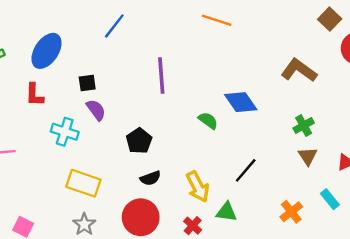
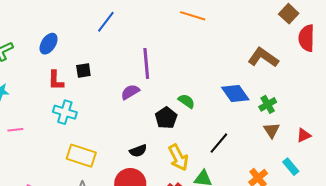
blue ellipse: (47, 51) -> (49, 44), size x0.7
red L-shape: (34, 95) -> (56, 80), moved
blue diamond: (241, 102) -> (235, 93), moved
purple semicircle: (96, 110) -> (130, 92), moved, turned -84
black pentagon: (139, 141) -> (166, 118), moved

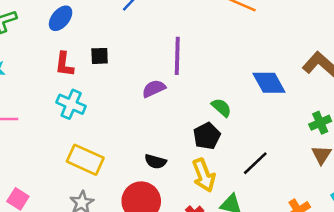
blue diamond: (235, 93) -> (269, 83), moved
black pentagon: (166, 118) -> (207, 136), moved
black semicircle: (138, 151) -> (155, 162), turned 30

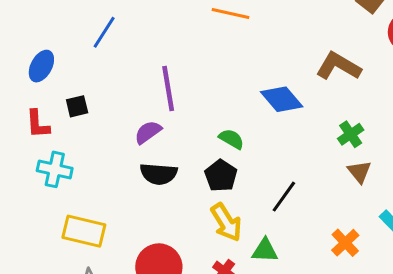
blue ellipse: (61, 18) -> (41, 66), moved
black semicircle: (155, 162) -> (159, 174), moved, size x1.4

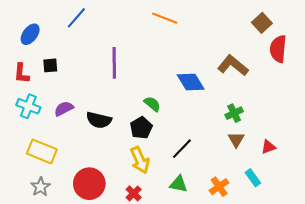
purple semicircle: (148, 132) -> (64, 109), moved
green triangle: (265, 250) -> (179, 184), moved

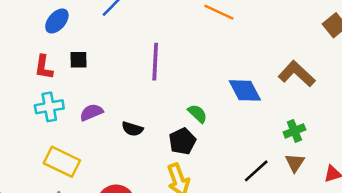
cyan cross: (28, 106) -> (49, 107), turned -35
black semicircle: (99, 120) -> (132, 129), size x0.7
black line: (182, 149) -> (256, 171), moved

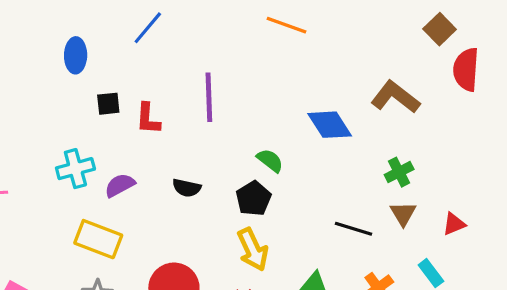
blue ellipse: (57, 21) -> (76, 55), turned -35
red L-shape: (44, 67) -> (148, 119), moved
purple semicircle: (91, 112) -> (120, 185), moved
black line: (256, 171) -> (353, 229), turned 64

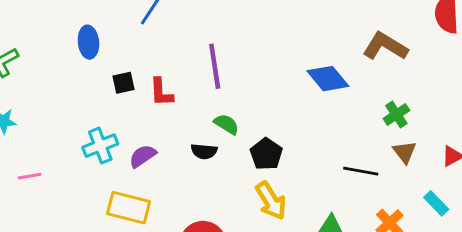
green semicircle: (270, 160) -> (226, 124), moved

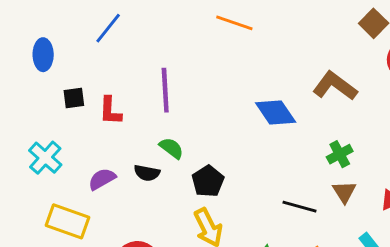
cyan cross: (100, 146) -> (45, 158), turned -32
purple semicircle: (143, 156) -> (102, 179), moved

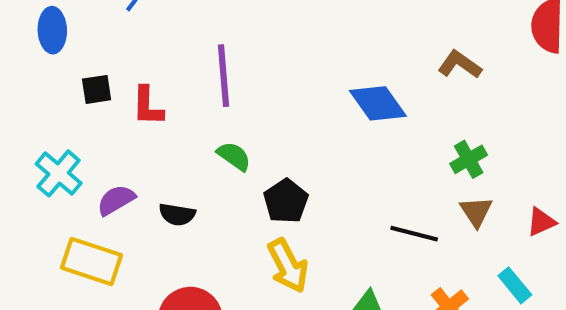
brown L-shape: (335, 86) -> (460, 65), size x0.7
black semicircle: (147, 173) -> (177, 214), moved
purple semicircle: (102, 179) -> (116, 200), moved

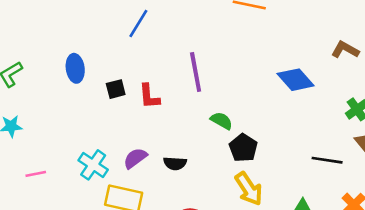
blue ellipse: (52, 30) -> (75, 68), moved
green semicircle: (234, 156) -> (222, 121), moved
cyan cross: (59, 173) -> (93, 165), moved

